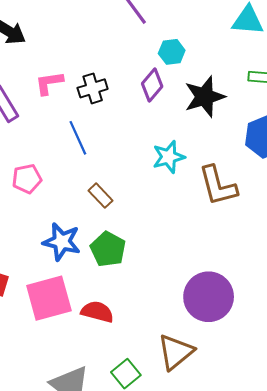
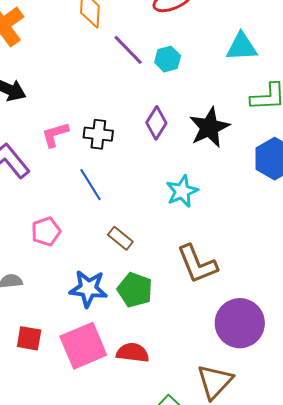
cyan hexagon: (172, 52) -> (168, 59), moved
black cross: (93, 88) -> (98, 134), turned 32
brown L-shape: (218, 186) -> (197, 264), moved

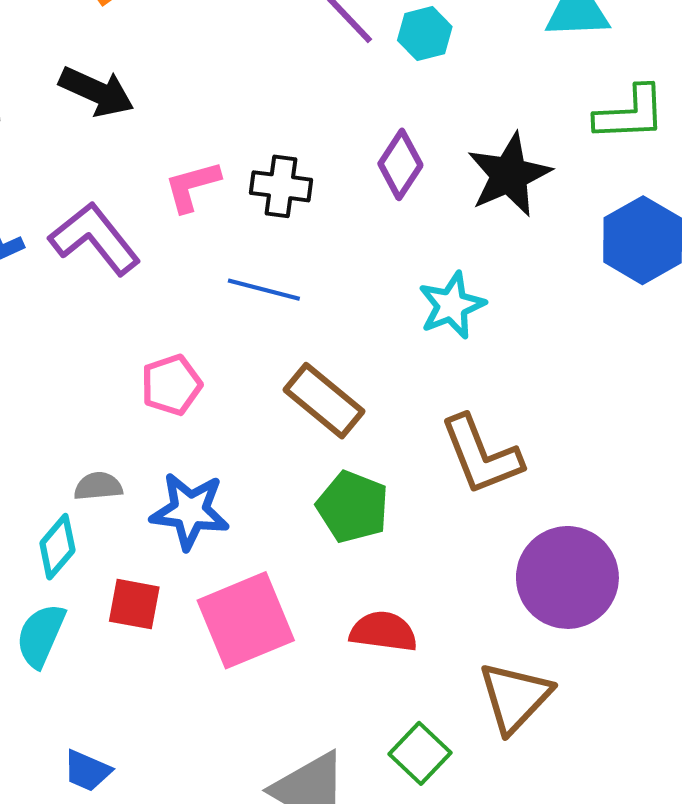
blue line: (90, 185) -> (264, 290), turned -44
brown rectangle: (120, 238) -> (324, 401), size x1.5
blue star: (88, 289) -> (190, 511), moved
red semicircle: (133, 353) -> (383, 632), moved

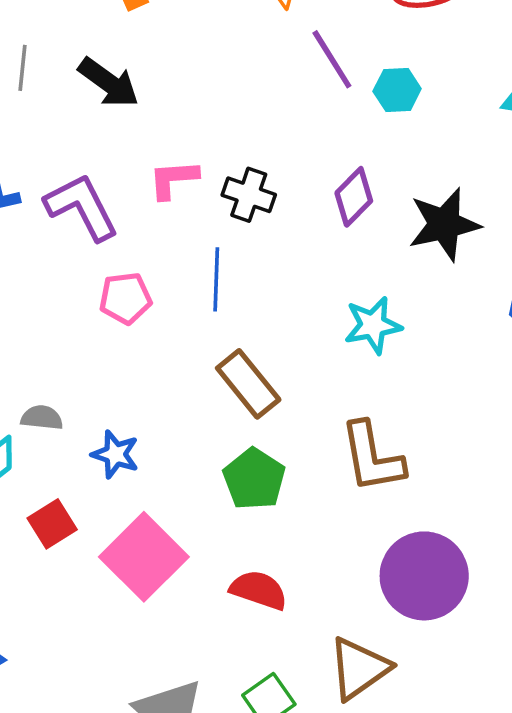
blue line: (264, 290) -> (216, 279), turned 66
pink pentagon: (171, 385) -> (125, 298), moved
blue star: (190, 511) -> (115, 454), size x0.7
red square: (134, 604) -> (52, 524), turned 36
pink square: (246, 620) -> (144, 557), turned -34

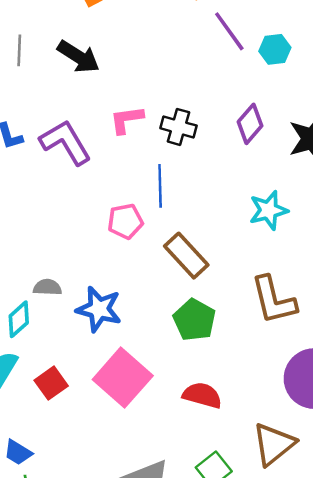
pink pentagon: (125, 298) -> (125, 221), moved
blue star: (115, 454) -> (99, 309), size x1.4
red square: (52, 524) -> (51, 383), moved

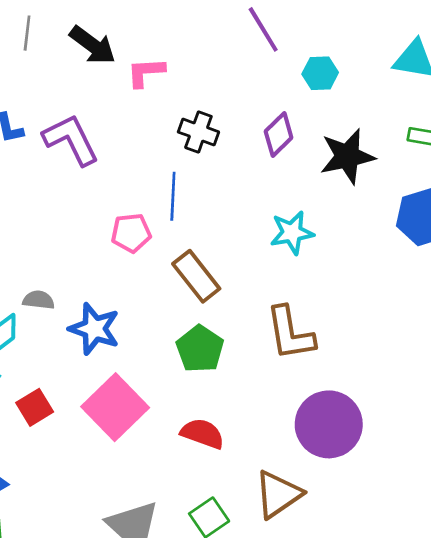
cyan hexagon: (275, 49) -> (320, 73), moved
pink L-shape: (127, 120) -> (146, 72), moved

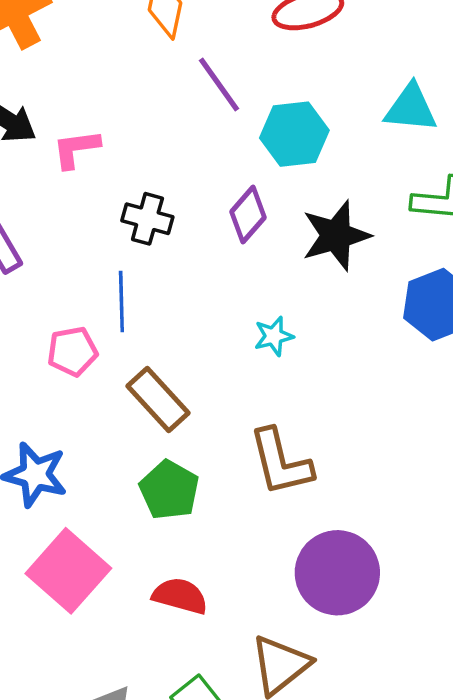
cyan hexagon: (320, 73) -> (294, 134), size x1.5
cyan star: (292, 233) -> (274, 336), size x0.7

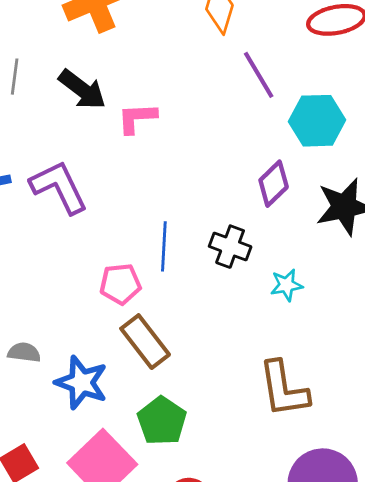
black cross: (147, 219) -> (230, 247), moved
brown rectangle: (158, 400) -> (145, 342), moved
green pentagon: (169, 490) -> (162, 421), moved

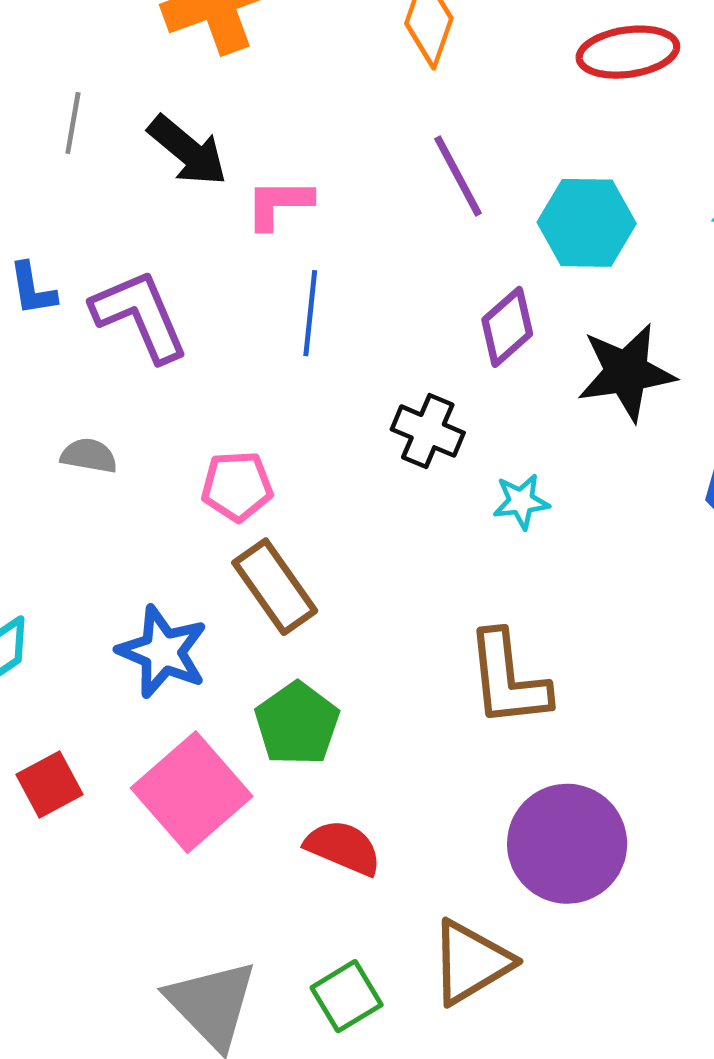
purple line: (259, 75) -> (458, 176), moved
blue line: (164, 246) -> (310, 313), moved
gray semicircle: (24, 352) -> (89, 456), moved

